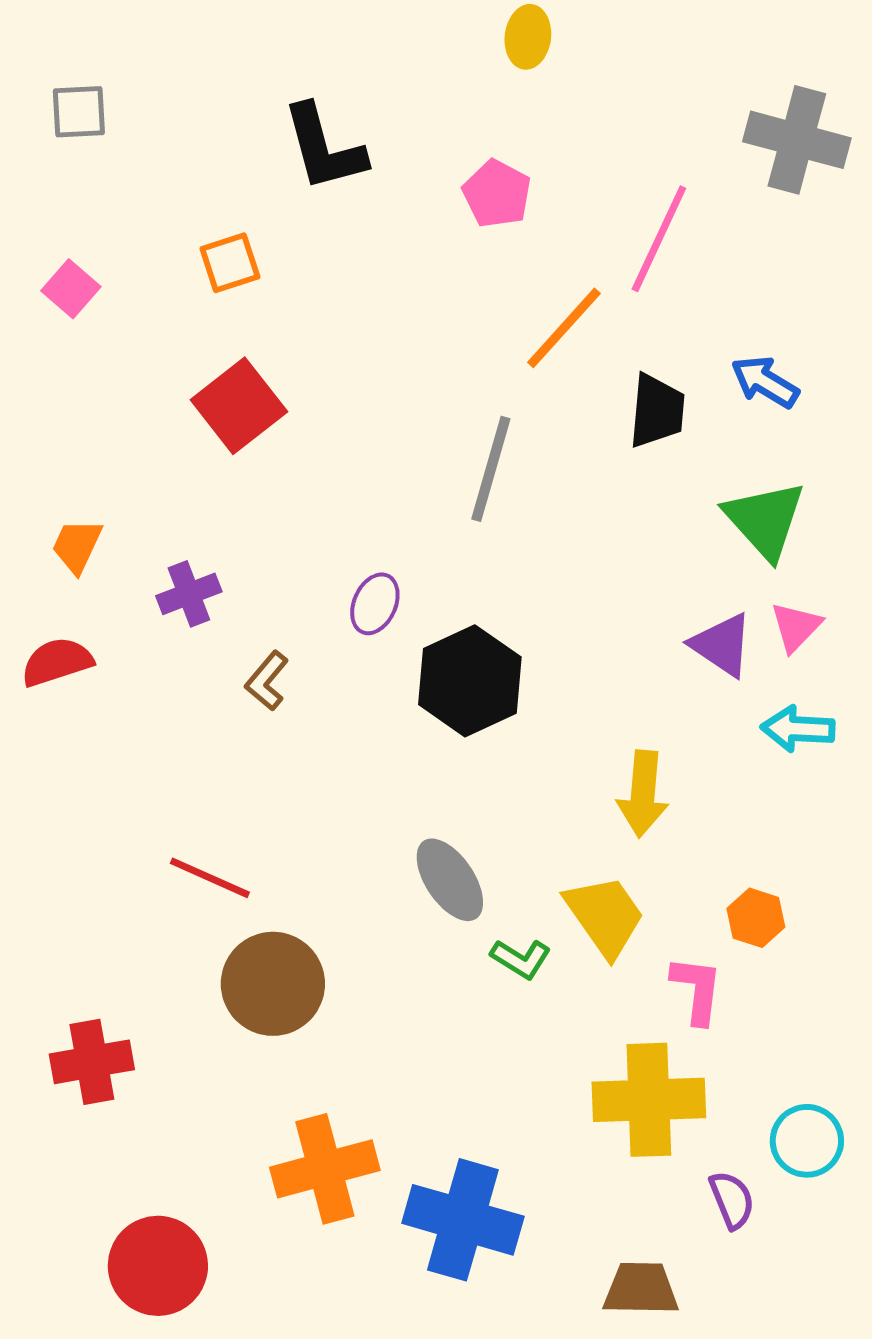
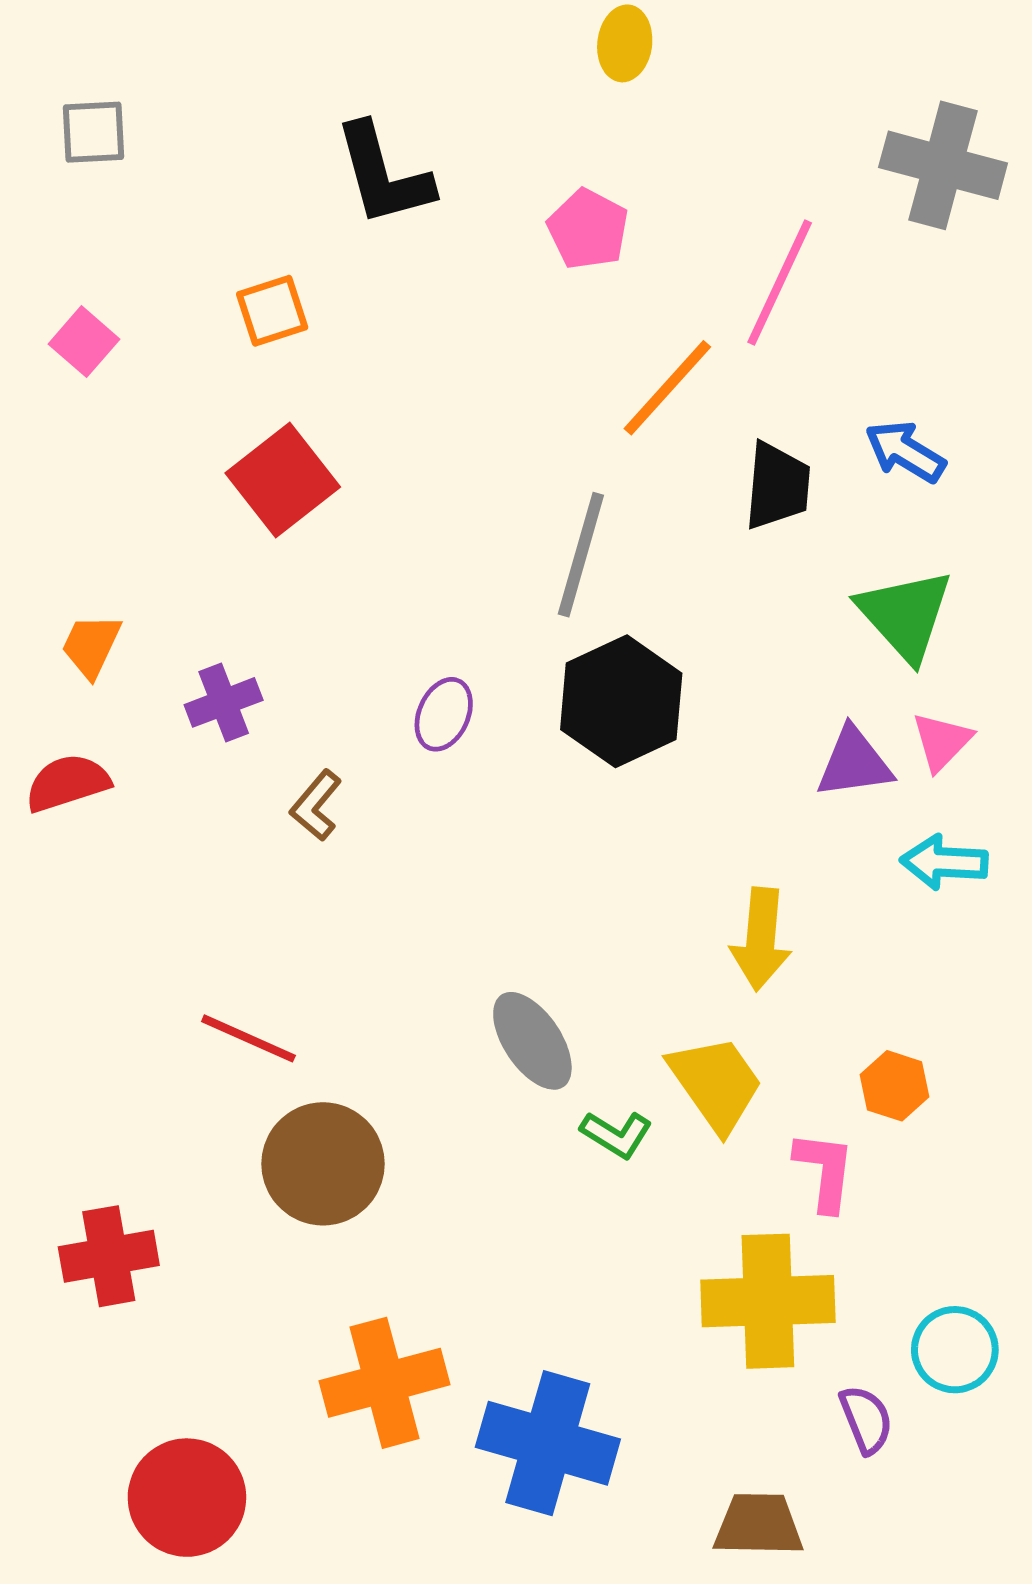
purple triangle: (722, 645) -> (854, 763), turned -42
black hexagon: (470, 681) -> (621, 701), moved

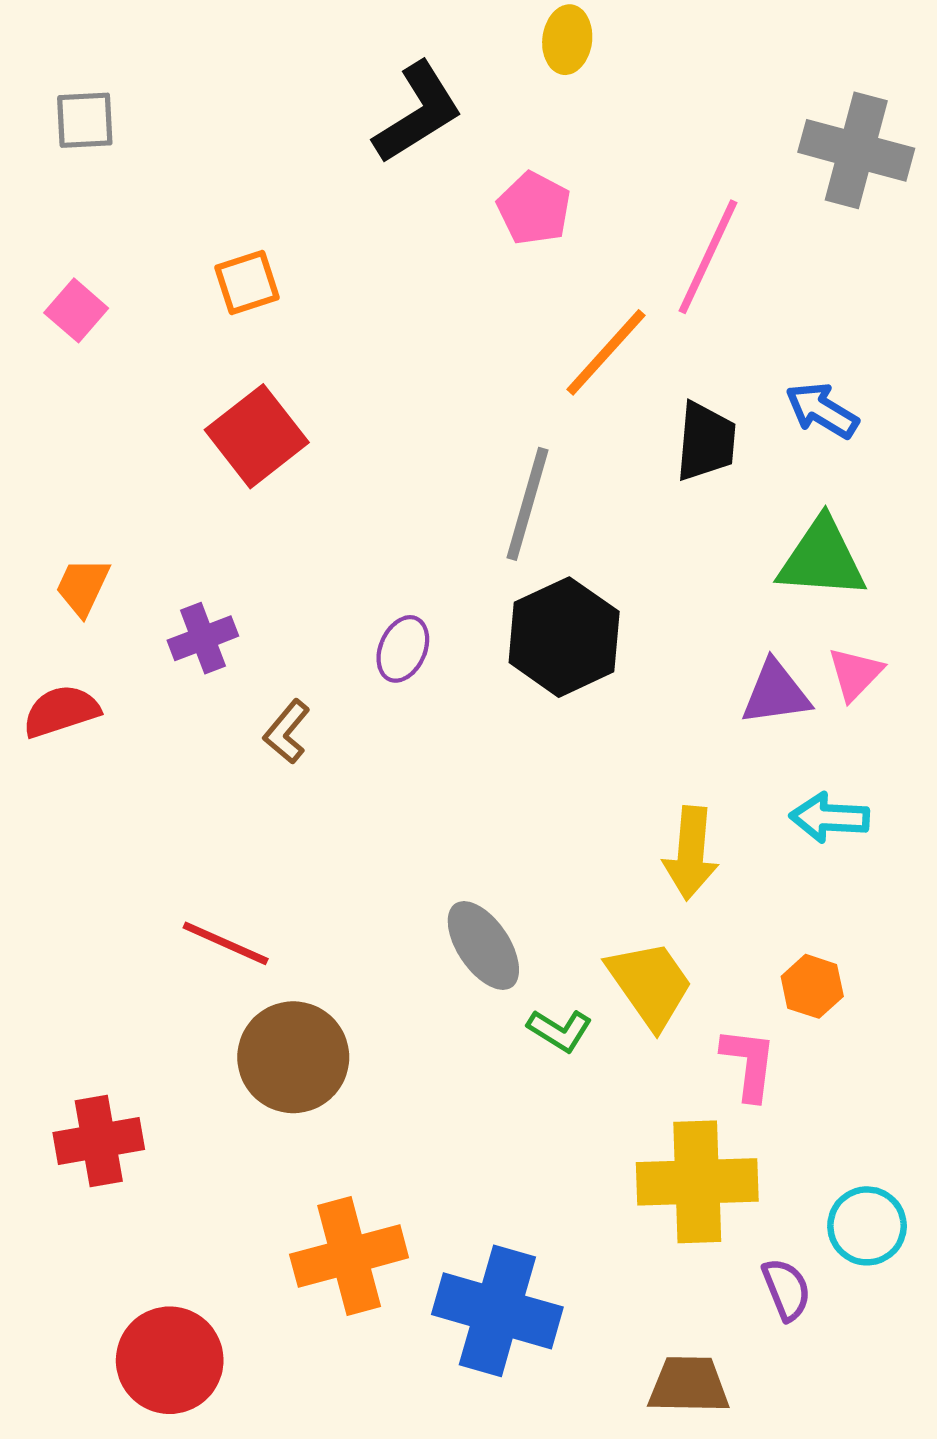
black L-shape: (383, 175) -> (418, 113), moved, turned -107
green triangle: (905, 615) -> (822, 559), turned -44
cyan arrow: (944, 862) -> (829, 818), moved

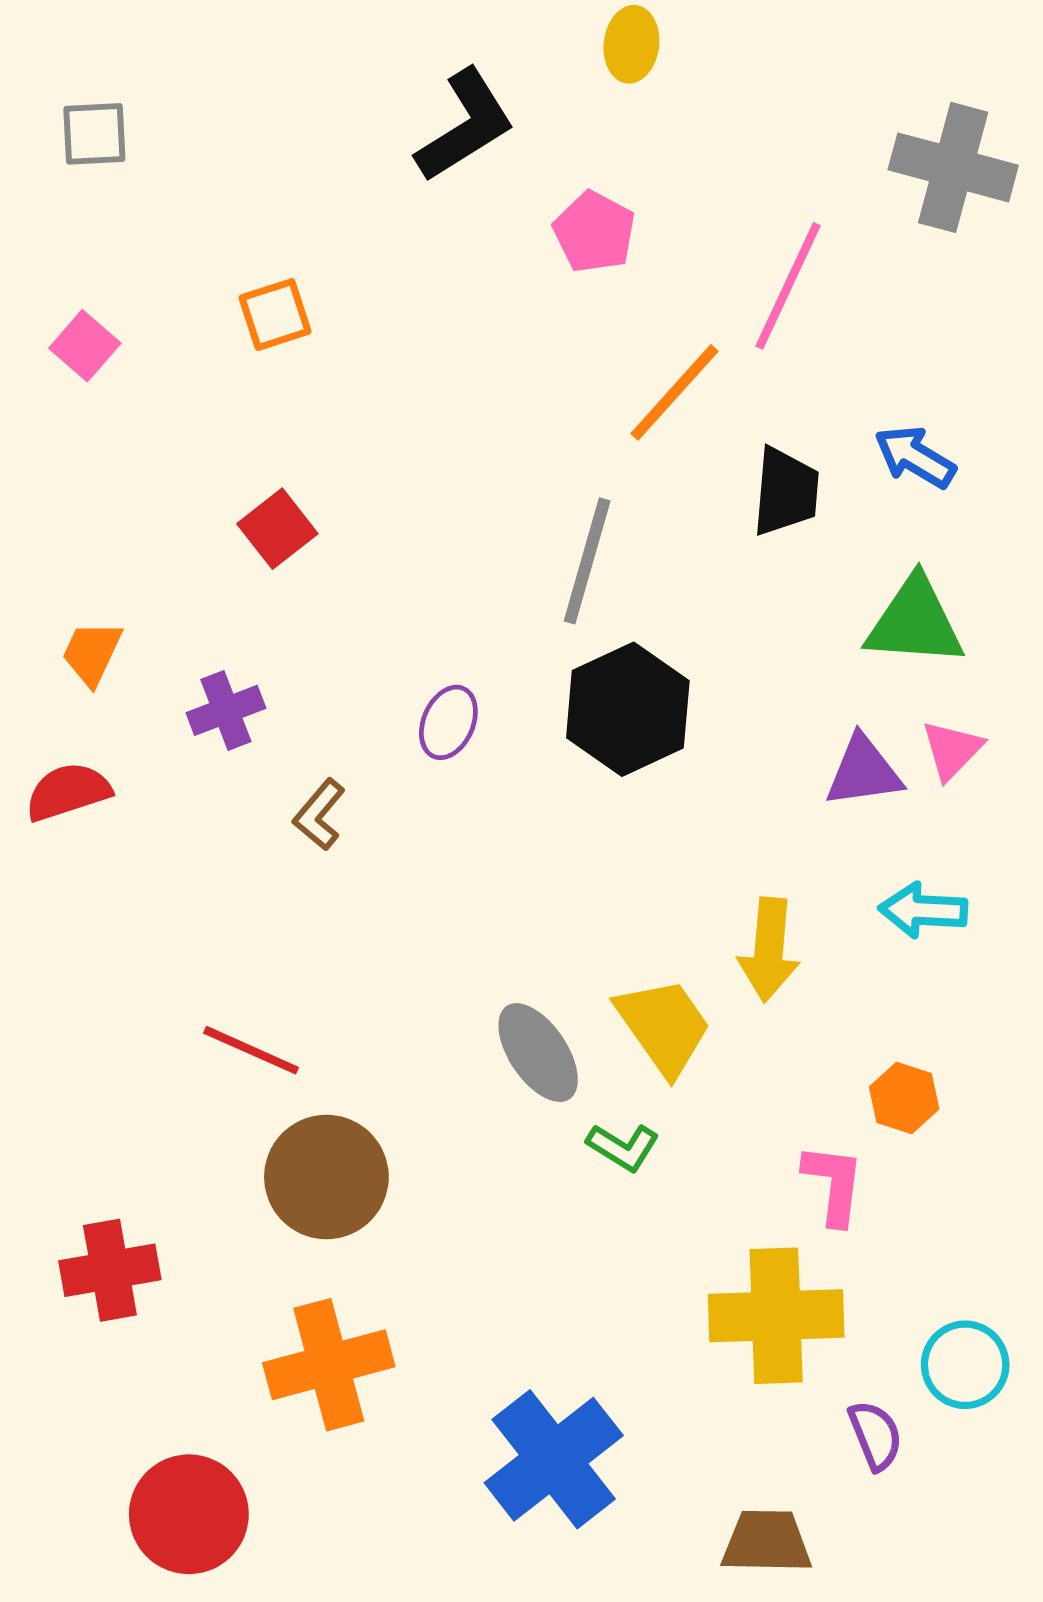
red square: (257, 436) -> (277, 529), moved, size x0.7
yellow trapezoid: (650, 984) -> (664, 1026), moved
orange cross: (349, 1256) -> (329, 1365), moved
blue cross: (497, 1311) -> (554, 1459), turned 36

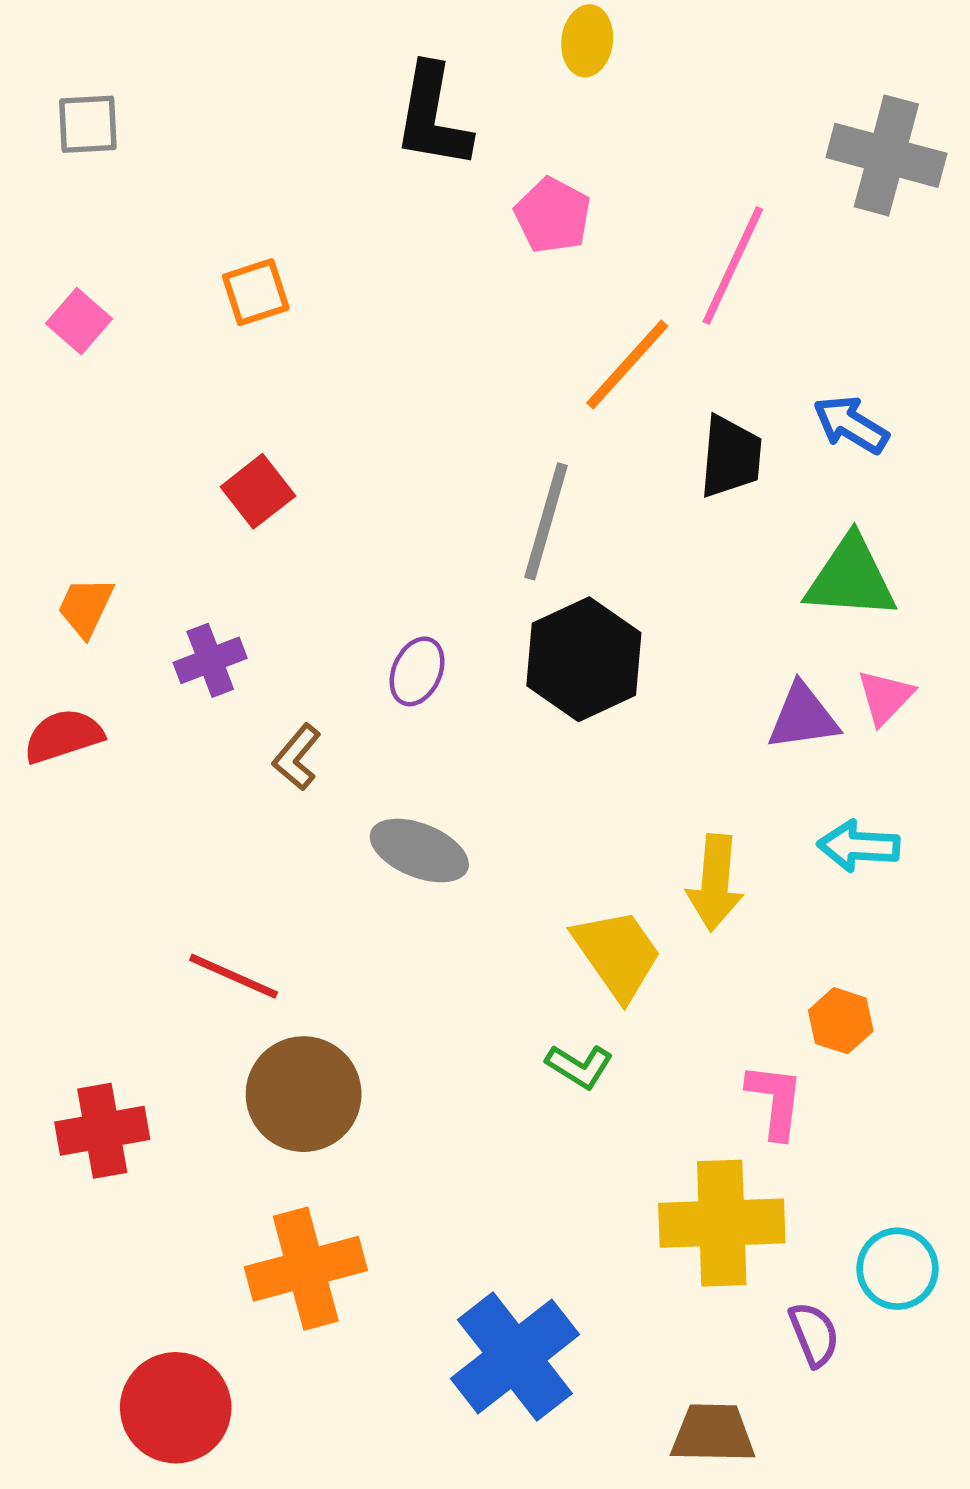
black L-shape: (465, 126) -> (433, 116), turned 132
gray ellipse: (538, 1053) -> (419, 851), moved, turned -34
red cross: (110, 1270) -> (102, 1131), moved

